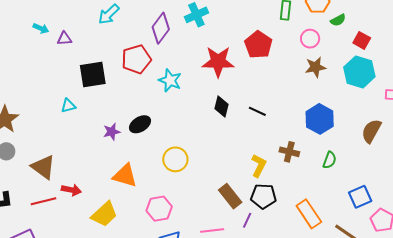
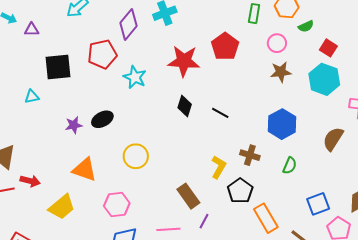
black pentagon: (263, 196) -> (240, 191), moved, turned 30

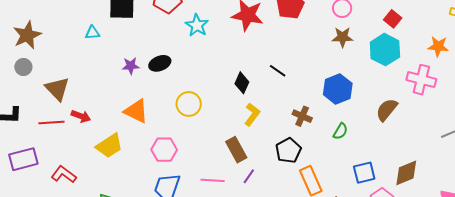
black diamond: (185, 106) -> (242, 83), moved
yellow L-shape: (219, 167) -> (252, 114), moved

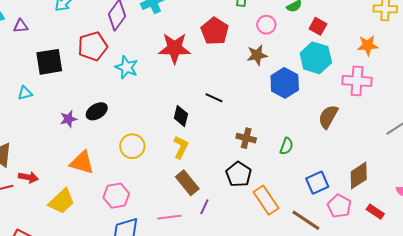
brown star: (342, 37) -> (257, 55), moved
blue hexagon: (338, 89) -> (285, 83), moved
yellow L-shape: (252, 114) -> (181, 147), moved

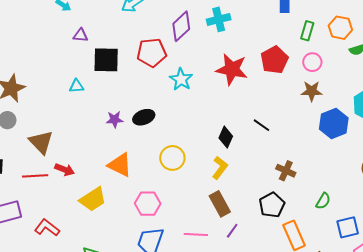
pink circle: (266, 25) -> (312, 62), moved
purple triangle: (21, 26) -> (81, 35), moved
green semicircle: (286, 146) -> (323, 201), moved

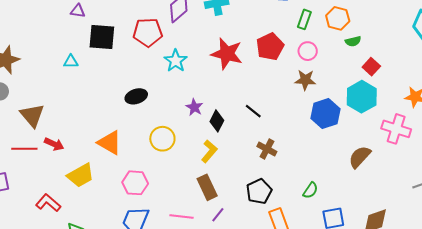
purple star: (115, 119) -> (194, 107), moved, turned 30
brown cross: (286, 171) -> (267, 149), moved
red L-shape: (47, 228) -> (48, 203), moved

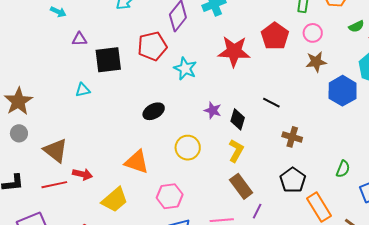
green semicircle: (353, 41) -> (356, 26), moved

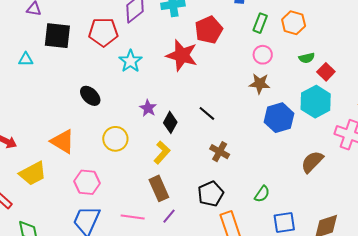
red pentagon: (275, 36) -> (209, 30), moved
black ellipse: (154, 111) -> (90, 96), turned 60

